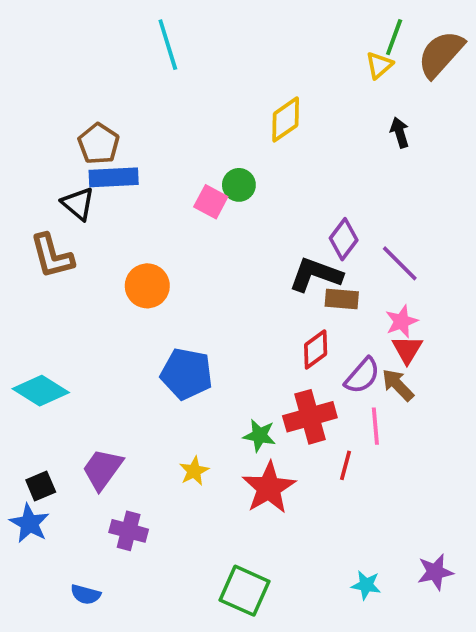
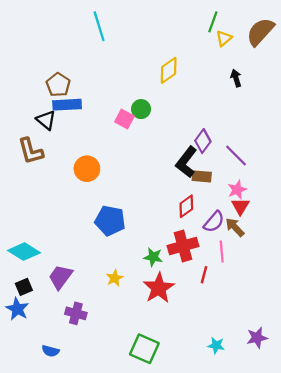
green line: (394, 37) -> (213, 22), moved
black L-shape: (316, 275) -> (186, 162), turned -72
cyan diamond: (41, 391) -> (24, 252), moved

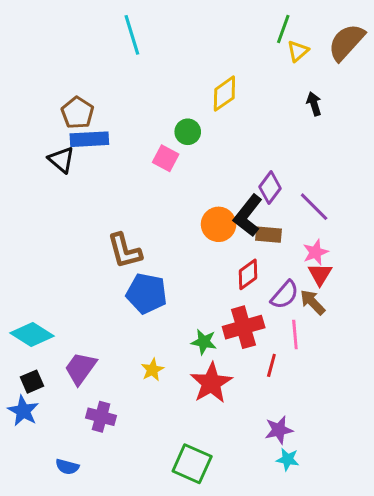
green circle: (141, 109) -> (188, 132), moved
brown L-shape: (31, 151) -> (125, 251), moved
orange circle: (87, 169) -> (219, 224), moved
purple star: (257, 338) -> (279, 430), moved

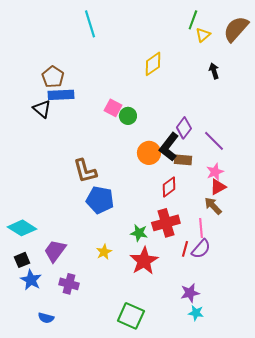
green circle: (188, 132) -> (128, 116), moved
red triangle: (320, 274) -> (218, 187), turned 30
purple semicircle: (285, 295) -> (201, 249), moved
blue star: (23, 411) -> (31, 280), moved

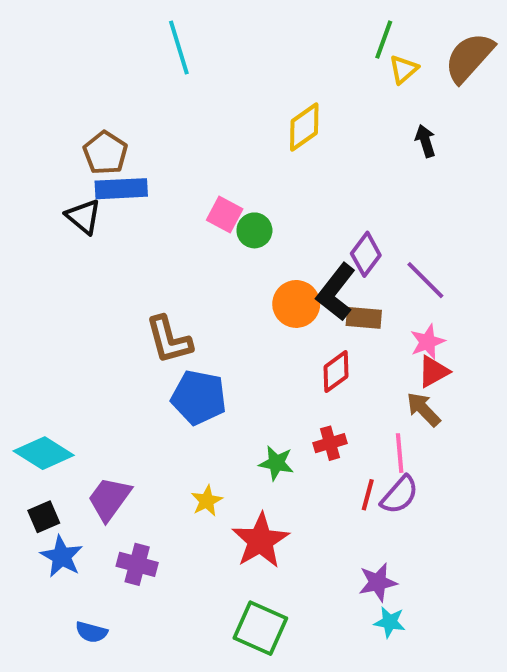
red cross: (166, 223) -> (330, 443), size x0.6
red star: (144, 261) -> (260, 541), moved

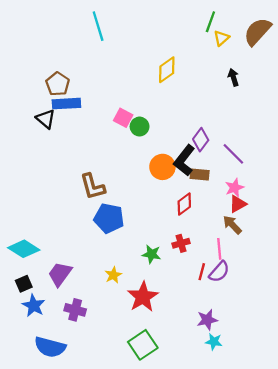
green square: (260, 628) -> (143, 345), turned 32
blue semicircle: (91, 632) -> (50, 347), size x1.8

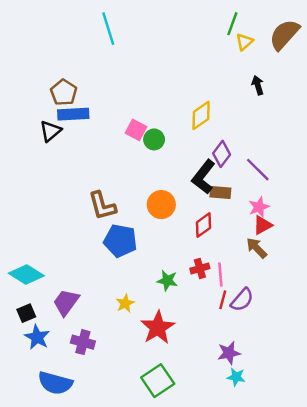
yellow diamond: (167, 70) -> (201, 115), moved
black triangle: (46, 119) -> (50, 131), turned 40
orange circle: (162, 167) -> (161, 205), moved
pink line: (219, 249) -> (220, 275), moved

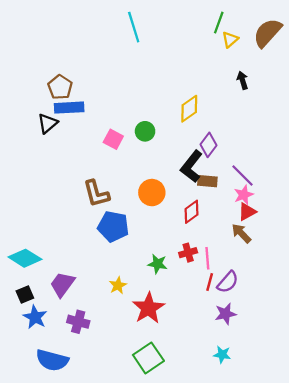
cyan line: (108, 29) -> (134, 27), moved
pink square: (136, 130) -> (113, 139), moved
purple line: (258, 170) -> (242, 176), moved
purple star: (229, 353) -> (226, 314), moved

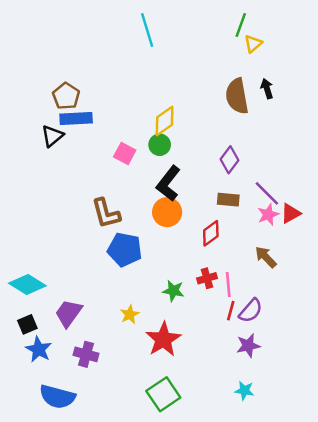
brown semicircle: (267, 33) -> (237, 96), moved, turned -52
yellow diamond: (189, 109) -> (165, 121), moved
black L-shape: (192, 166) -> (168, 183), moved
red triangle: (247, 212) -> (291, 213), moved

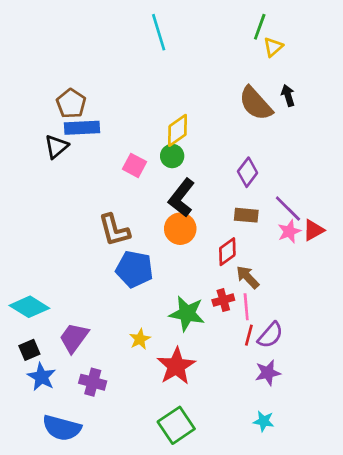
brown semicircle: (237, 96) -> (256, 103), turned -32
brown arrow: (266, 257) -> (248, 277), moved
green star: (173, 291) -> (187, 314), size x1.5

